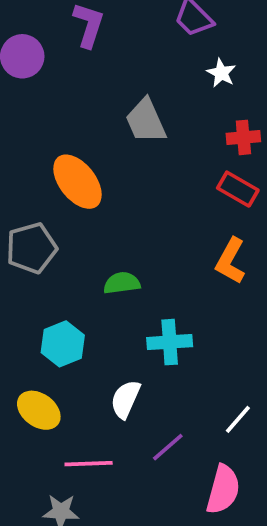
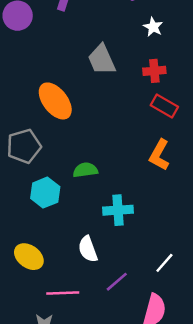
red cross: (243, 137) -> (154, 71), moved
cyan hexagon: (63, 344) -> (45, 193), moved
white semicircle: (125, 399) -> (88, 249), turned -44

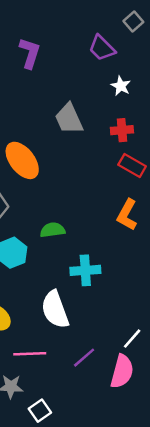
white semicircle: (88, 249) -> (55, 310), size x1.4
white line: (164, 263) -> (132, 339), moved
purple line: (117, 282) -> (84, 358), moved

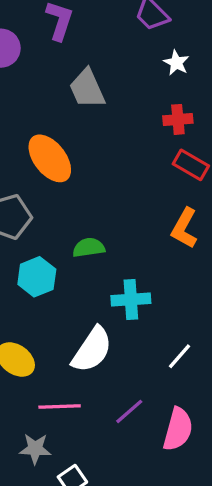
gray trapezoid: (69, 119) -> (87, 89), moved
white semicircle: (55, 310) -> (92, 350), turned -126
white line: (132, 339) -> (180, 356), moved

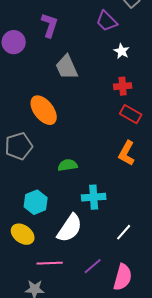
cyan hexagon: (37, 277) -> (36, 202), moved

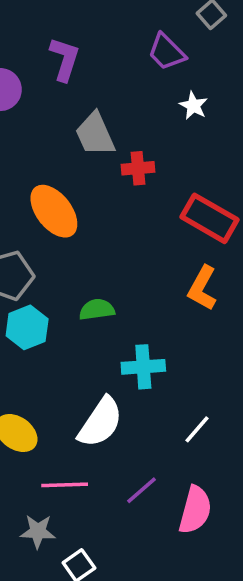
red cross: (123, 86) -> (138, 168), moved
red rectangle: (131, 114) -> (210, 218), size x1.4
cyan hexagon: (36, 202) -> (27, 327), moved

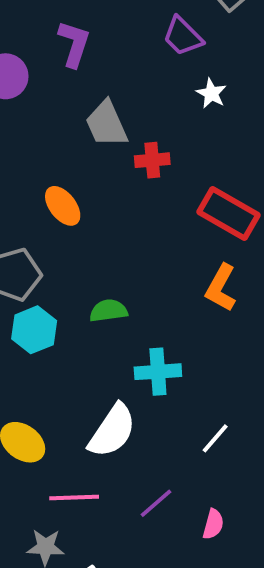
orange ellipse: (54, 211) -> (63, 206), size x0.7
pink semicircle: (195, 510) -> (213, 524), size x0.6

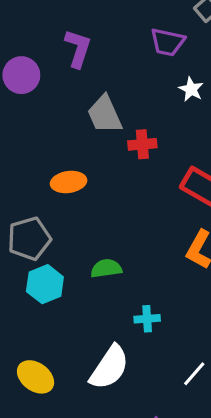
purple trapezoid: (183, 36) -> (168, 42), turned -33
orange ellipse: (63, 206) -> (69, 182), turned -60
cyan cross: (158, 372) -> (147, 319), size x0.7

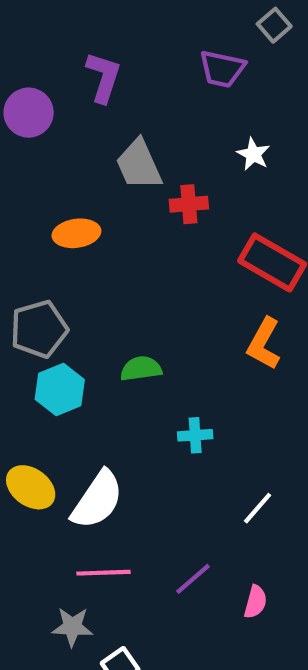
white star: (191, 89) -> (253, 154), moved
orange ellipse: (69, 182) -> (76, 233), moved
white semicircle: (109, 367) -> (97, 500), moved
yellow ellipse: (36, 377) -> (31, 487), moved

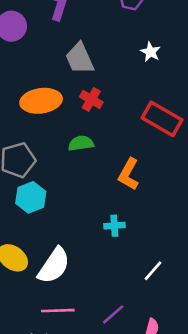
red cross: (189, 204) -> (91, 100), moved, turned 35
orange ellipse: (76, 233) -> (41, 101), size x1.4
orange L-shape: (264, 344) -> (129, 174), moved
green semicircle: (141, 369) -> (81, 143), moved

